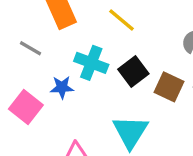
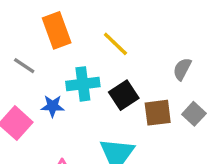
cyan cross: (91, 63) -> (83, 84), turned -32
brown square: (169, 87) -> (158, 113), turned -36

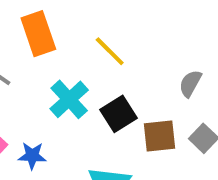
cyan cross: (83, 84) -> (69, 99), turned -36
blue star: (53, 106) -> (32, 156), moved

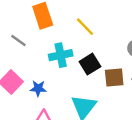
cyan cross: (69, 99) -> (61, 55), turned 30

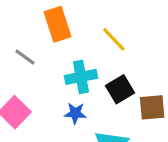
blue star: (38, 88) -> (75, 113), moved

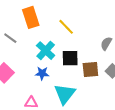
cyan cross: (81, 77) -> (46, 51), turned -36
black square: (120, 89) -> (70, 58), turned 30

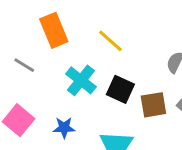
black square: (70, 58) -> (120, 89), turned 30
blue star: (42, 73) -> (64, 128), moved

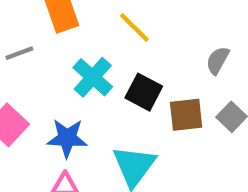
gray line: (24, 65) -> (19, 53), turned -55
blue star: (64, 128) -> (67, 138), size x1.4

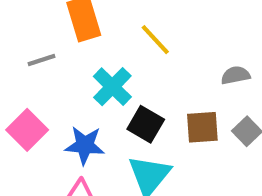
gray semicircle: (218, 60) -> (236, 75), turned 48
black square: (144, 92) -> (146, 124), moved

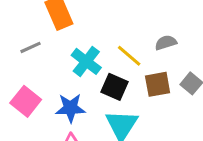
yellow line: (155, 40) -> (129, 56), moved
gray semicircle: (236, 75) -> (166, 43), moved

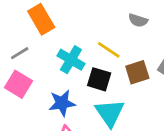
gray semicircle: (166, 43) -> (138, 20), moved, turned -138
pink square: (26, 101) -> (19, 84), moved

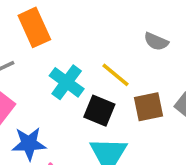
blue star: (62, 103) -> (29, 144), moved

